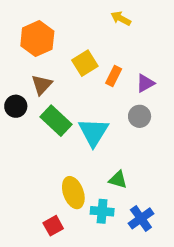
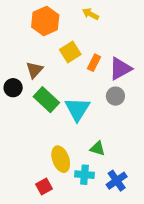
yellow arrow: (121, 18) -> (90, 14), moved
orange hexagon: (37, 39) -> (45, 21), moved
purple triangle: (145, 83) -> (120, 69), size x1.5

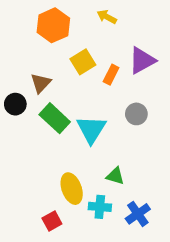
purple triangle: (120, 69) -> (142, 60), moved

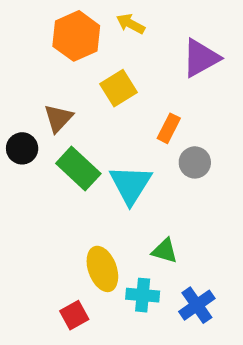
yellow arrow: (107, 17) -> (131, 24), moved
purple triangle: (142, 60) -> (201, 58), moved
orange rectangle: (111, 75) -> (169, 128), moved

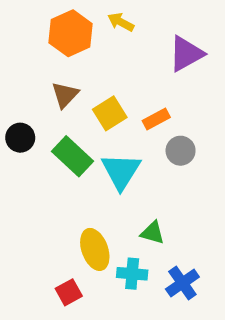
yellow square: (118, 88) -> (110, 113), moved
brown triangle: (58, 118) -> (65, 95), moved
orange rectangle: (169, 128) -> (156, 119), turned 35

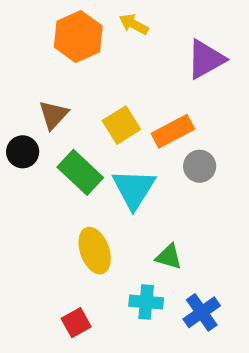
brown triangle: (65, 95) -> (54, 115), moved
orange rectangle: (156, 119) -> (173, 131), size x1.4
yellow ellipse: (95, 249) -> (95, 251), moved

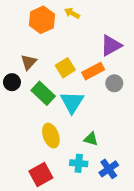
purple triangle: (206, 59) -> (111, 45), moved
gray circle: (200, 166) -> (114, 83), moved
red square: (76, 323) -> (41, 174), size x1.5

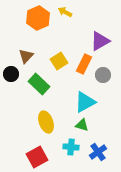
orange rectangle: (93, 71) -> (84, 64), turned -36
cyan triangle: (72, 102) -> (85, 102), moved, turned 30

